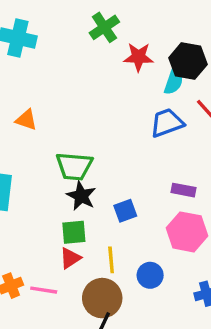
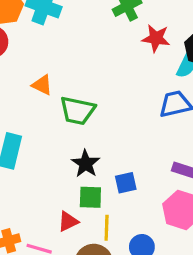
green trapezoid: (74, 166) -> (77, 111), moved
green square: (74, 232) -> (90, 197), moved

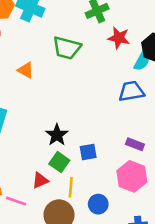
green trapezoid: (77, 111) -> (67, 48), moved
green square: (90, 197) -> (59, 162), turned 30

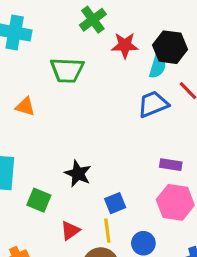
blue square: (88, 152) -> (115, 203), moved
green square: (59, 162) -> (39, 200), moved

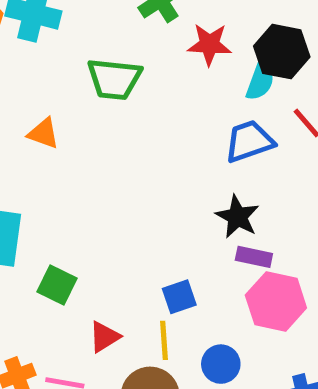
purple rectangle: (171, 165) -> (254, 257), moved
black star: (78, 174) -> (237, 217), moved

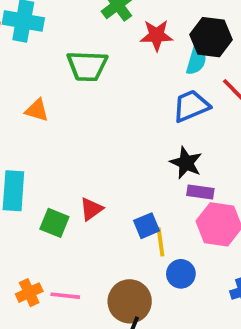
red triangle: (104, 337) -> (91, 209), moved
yellow line: (164, 340) -> (160, 242), moved

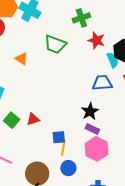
cyan semicircle: (196, 60) -> (113, 60), turned -56

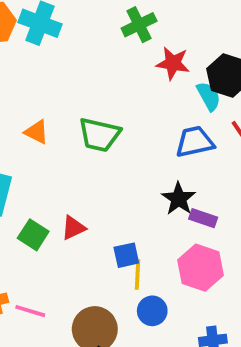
green trapezoid: (55, 44) -> (99, 135), moved
orange triangle: (22, 59) -> (37, 132), moved
purple rectangle: (92, 129) -> (203, 218), moved

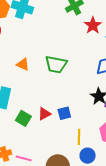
red star: (173, 63) -> (93, 25), turned 30
blue square: (126, 255) -> (64, 113), moved

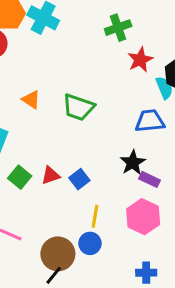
blue square: (64, 113) -> (79, 179), turned -32
blue circle: (88, 156) -> (90, 243), moved

